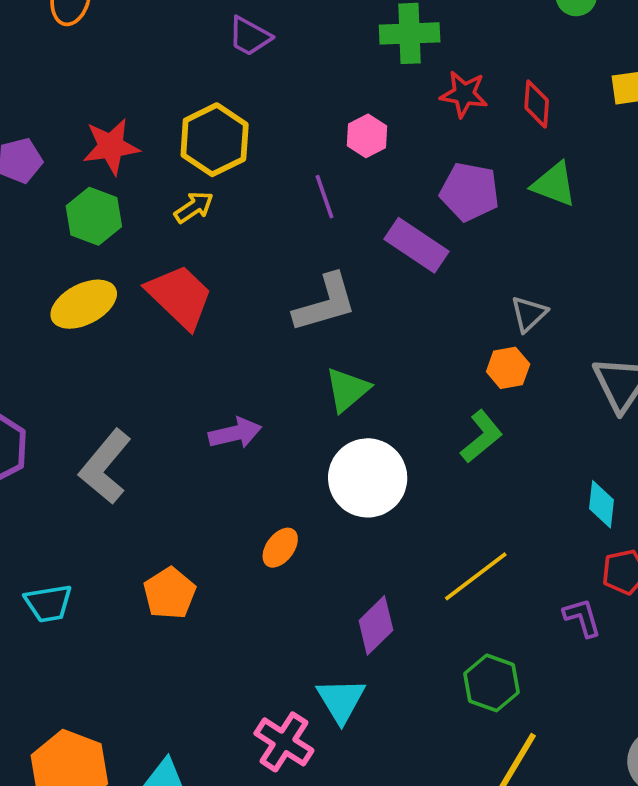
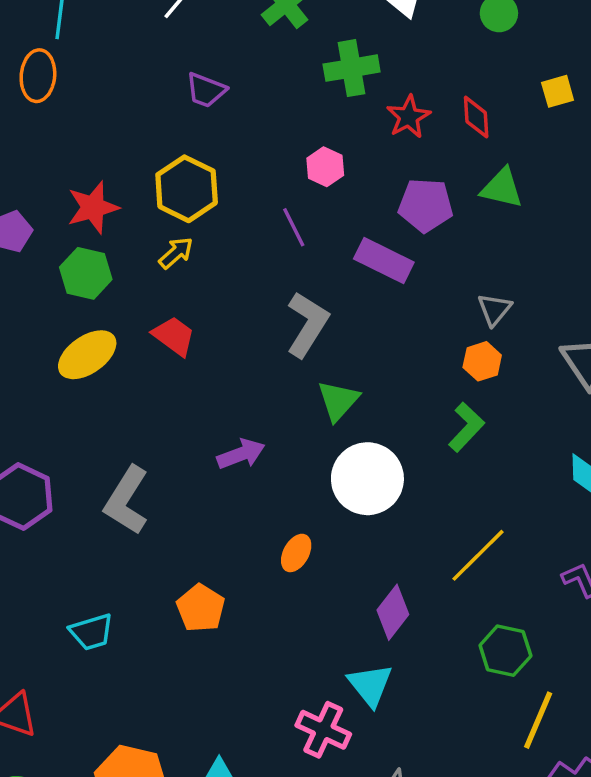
red star: (464, 94) -> (409, 117), turned -30
red trapezoid: (180, 296) -> (174, 336), size x0.7
gray L-shape: (325, 303) -> (307, 324), turned -34

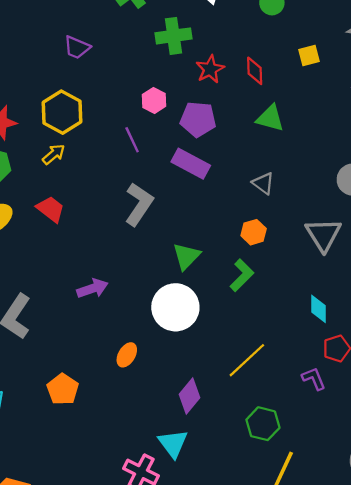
purple pentagon: (426, 205) -> (198, 119), moved
gray triangle: (494, 309) -> (263, 183), moved, turned -35
green triangle: (338, 401) -> (186, 256), moved

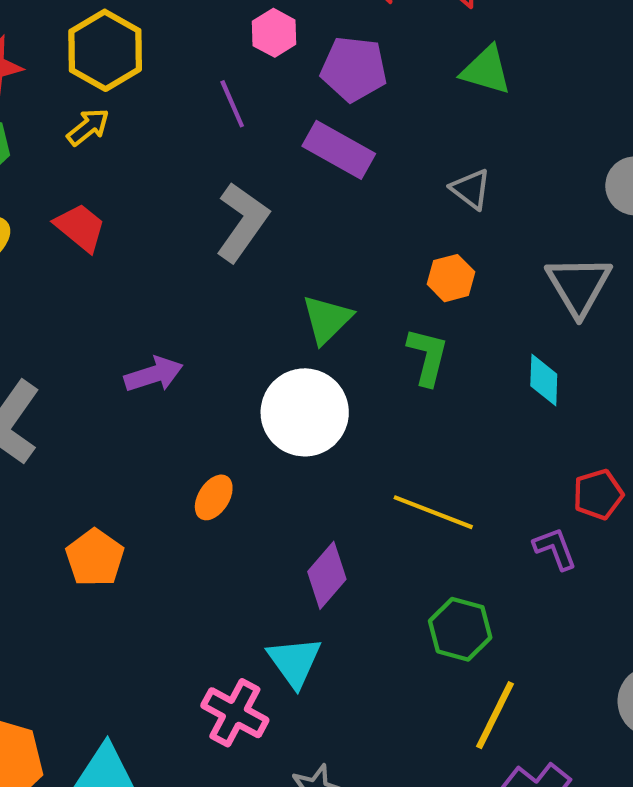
green L-shape: (242, 275) -> (428, 357), turned -32
cyan diamond: (318, 309) -> (544, 380), moved
yellow line: (247, 360) -> (433, 512), turned 63

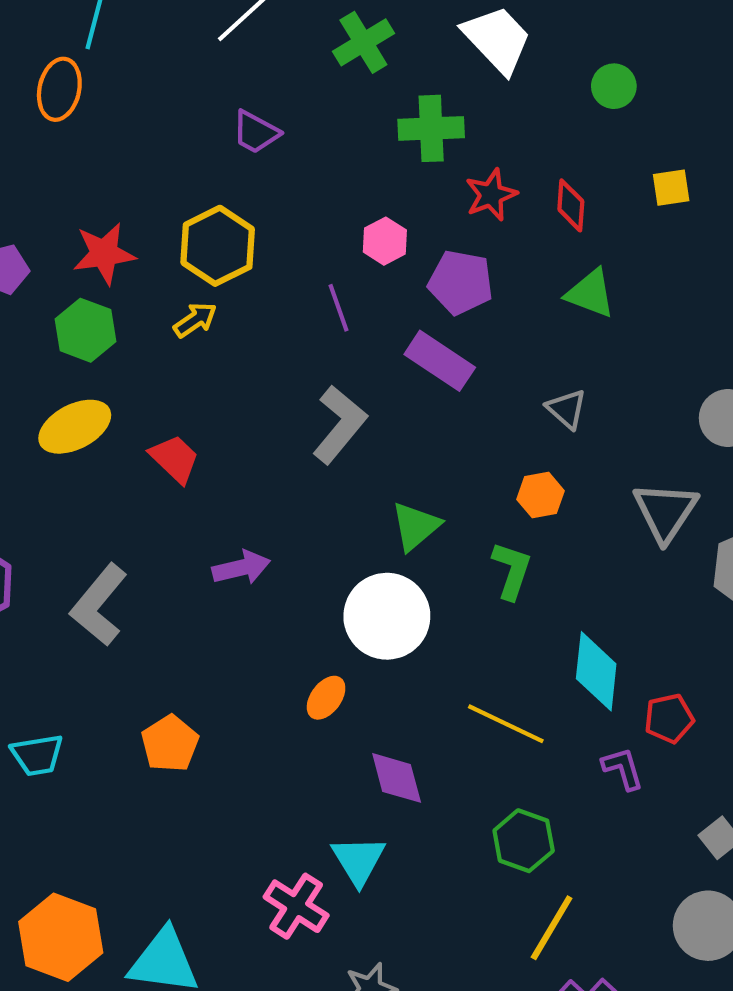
red trapezoid: (80, 227) -> (175, 459), moved
cyan diamond: (544, 380) -> (596, 671), moved, size x1.5
orange ellipse: (214, 497) -> (326, 698), moved
purple diamond: (327, 575) -> (397, 778), turned -60

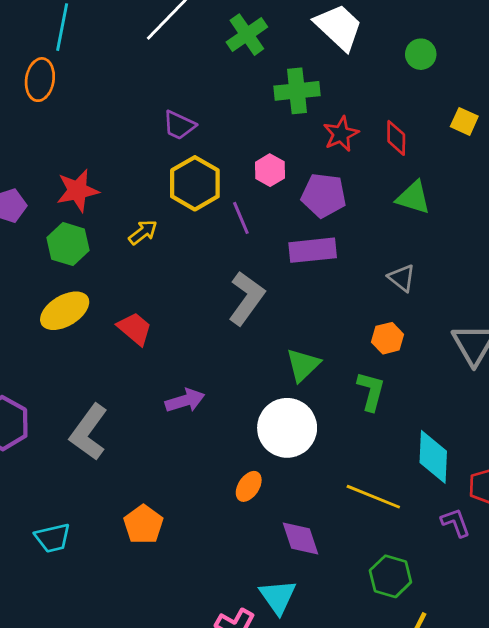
purple trapezoid: (256, 132) -> (179, 125), moved
yellow square: (671, 188) -> (464, 121), turned 36
yellow hexagon: (218, 246) -> (195, 183), moved
purple rectangle: (440, 361) -> (313, 250), turned -36

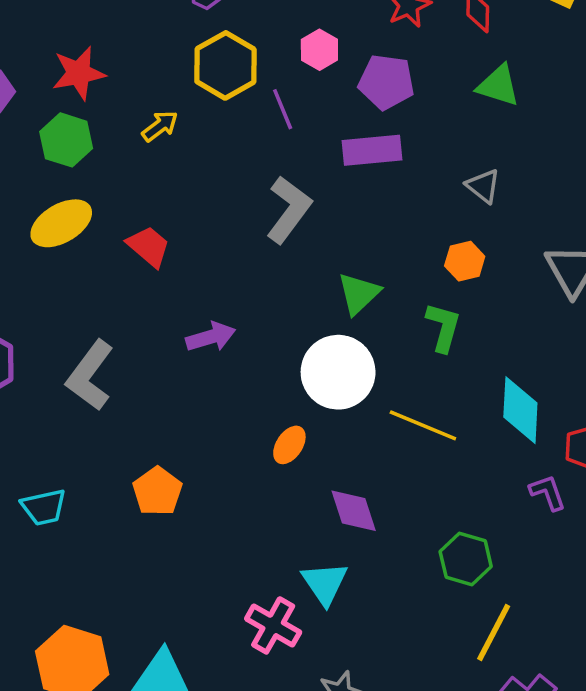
yellow line: (373, 497) -> (423, 425), moved

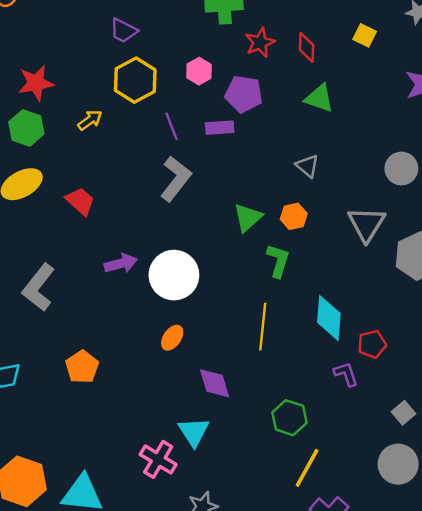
purple line: (283, 109) -> (171, 126), moved
purple rectangle: (372, 150) -> (220, 128), moved, size x0.7
green triangle: (359, 294) -> (248, 218), moved
white circle: (338, 372) -> (174, 275), moved
yellow line: (423, 425) -> (263, 327), turned 72

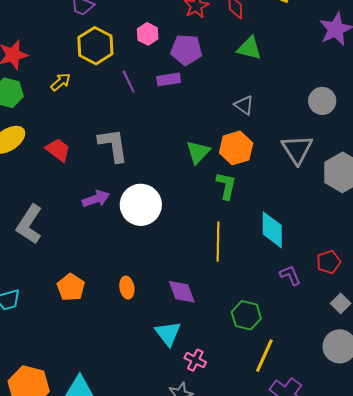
gray L-shape: (176, 179) -> (113, 145), moved, turned -42
orange hexagon: (294, 216) -> (236, 148), size x1.5
orange ellipse: (172, 338) -> (127, 288), moved, turned -40
red pentagon: (372, 344) -> (329, 262), moved
pink cross: (158, 459) -> (195, 360), moved, size x0.7

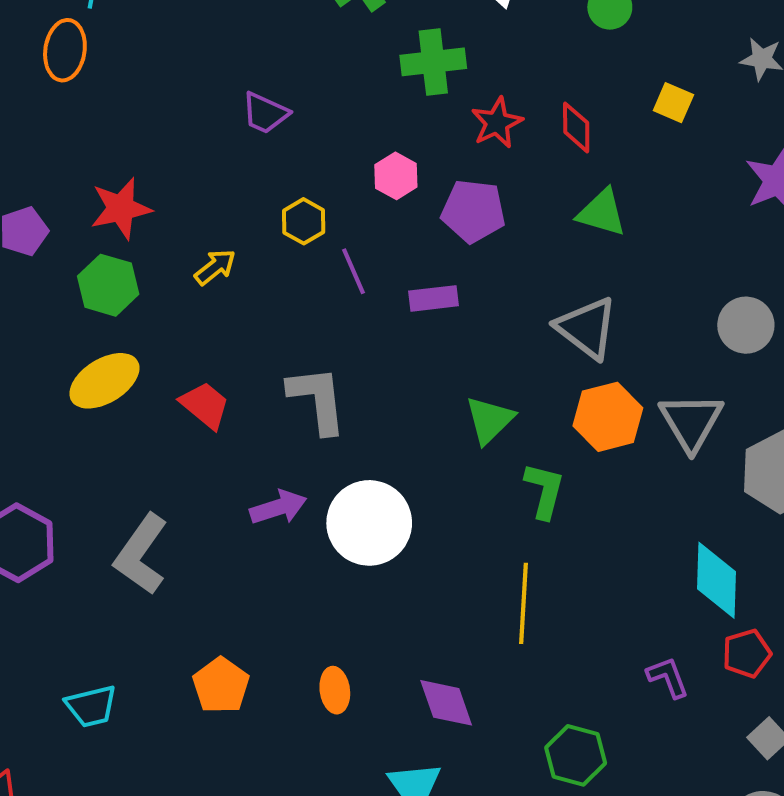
yellow hexagon: (95, 46) -> (304, 221), moved, size x0.6
purple rectangle: (169, 79) -> (434, 298), moved
gray triangle: (244, 105) -> (587, 328), size x1.6
orange hexagon: (236, 148) -> (608, 417), moved
cyan diamond: (272, 230) -> (716, 580), moved

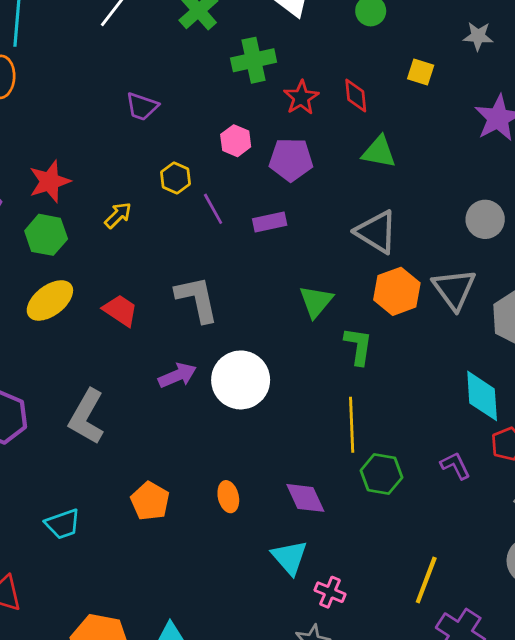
green hexagon: (576, 755) -> (381, 474), moved

